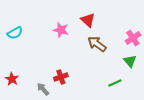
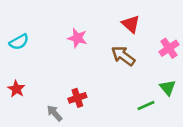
red triangle: (88, 20) -> (131, 24), moved
green triangle: (130, 61) -> (168, 88), moved
red star: (12, 79) -> (16, 89), moved

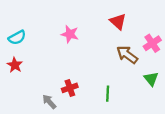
brown arrow: (123, 56) -> (127, 55), moved
red star: (16, 89) -> (15, 65), moved
green line: (146, 105) -> (108, 94), moved, turned -63

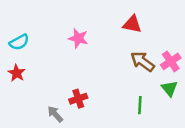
red triangle: (118, 21) -> (132, 24), turned -30
pink cross: (152, 43) -> (171, 61), moved
green line: (108, 94) -> (140, 105), moved

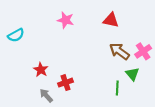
pink star: (78, 38) -> (66, 20), moved
red star: (17, 73) -> (41, 70), moved
green triangle: (169, 88) -> (132, 74), moved

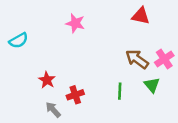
red triangle: (111, 20) -> (141, 16), moved
green line: (117, 88) -> (120, 91), moved

